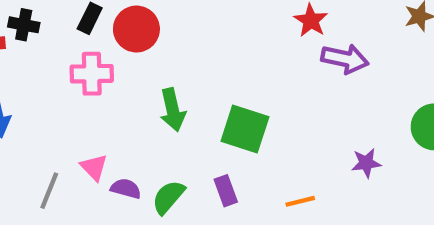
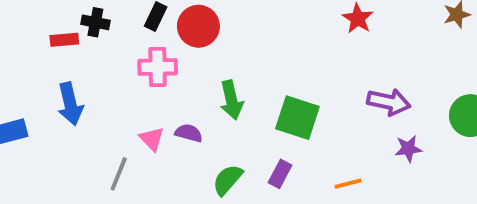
purple arrow: (345, 59) -> (389, 102), moved
pink triangle: (94, 167) -> (152, 139), moved
purple semicircle: (126, 189) -> (189, 133), moved
purple rectangle: (226, 191) -> (280, 174), turned 48

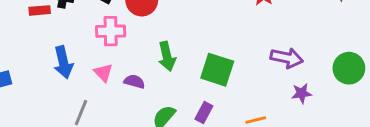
blue arrow: (70, 104) -> (63, 62), moved
pink triangle: (152, 139) -> (103, 73), moved

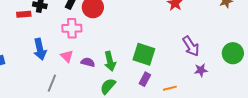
green arrow: (167, 56) -> (110, 61), moved
purple arrow: (287, 58) -> (191, 46), turned 45
purple rectangle: (204, 113) -> (145, 79), moved

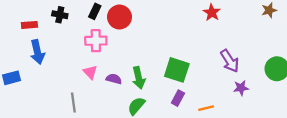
red rectangle: (24, 14) -> (29, 25), moved
blue arrow: (40, 49) -> (37, 52), moved
gray line: (52, 83) -> (73, 103), turned -30

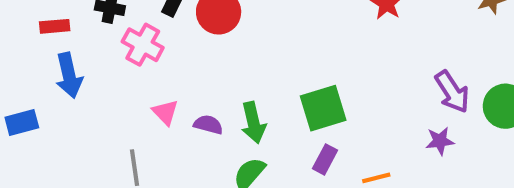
pink cross: (96, 41) -> (143, 45), moved, turned 30
purple arrow: (230, 61) -> (452, 92), moved
green square: (177, 70) -> (323, 108), turned -35

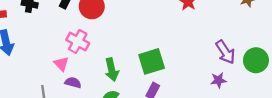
pink cross: (143, 45) -> (78, 41), moved
purple semicircle: (208, 125) -> (73, 83), moved

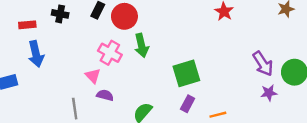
green arrow: (112, 70) -> (141, 45), moved
purple star: (218, 80) -> (269, 93), moved

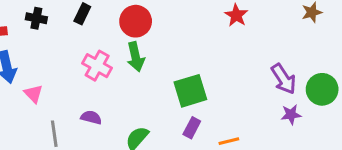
red circle: (124, 16) -> (136, 21), moved
pink triangle: (93, 76) -> (33, 94), moved

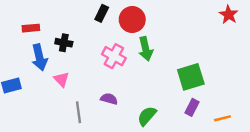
black cross: (36, 18) -> (64, 43), moved
red circle: (136, 21) -> (132, 20), moved

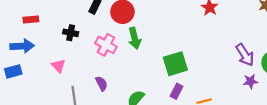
black cross: (64, 43) -> (71, 33), moved
blue arrow: (39, 57) -> (22, 46), moved, turned -80
purple semicircle: (109, 99) -> (101, 84), turned 48

